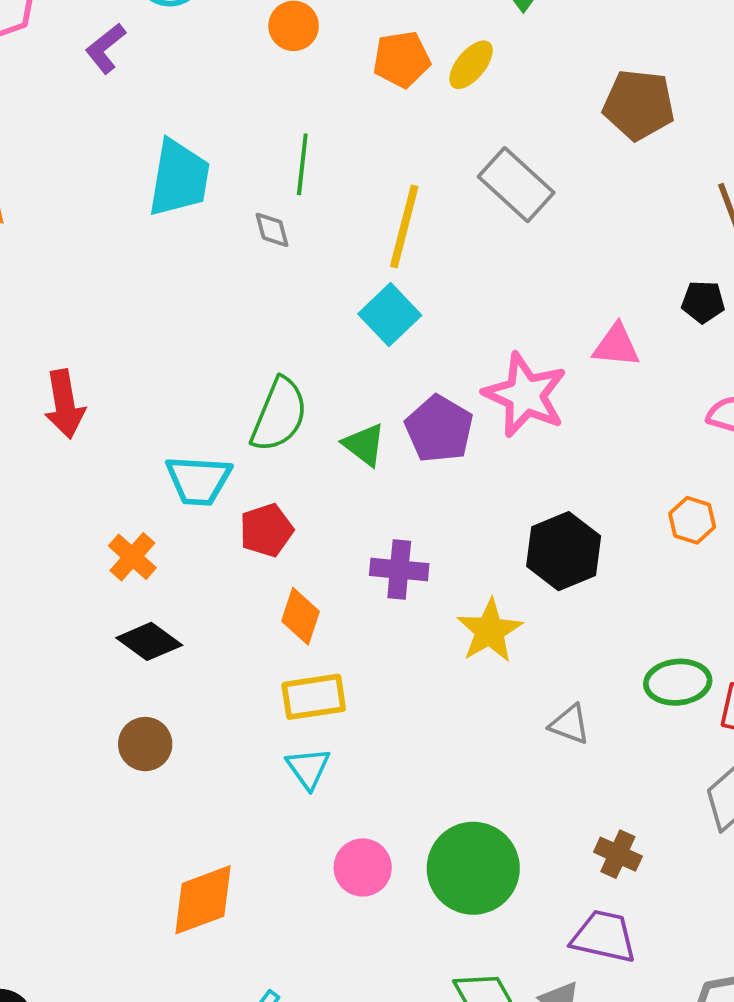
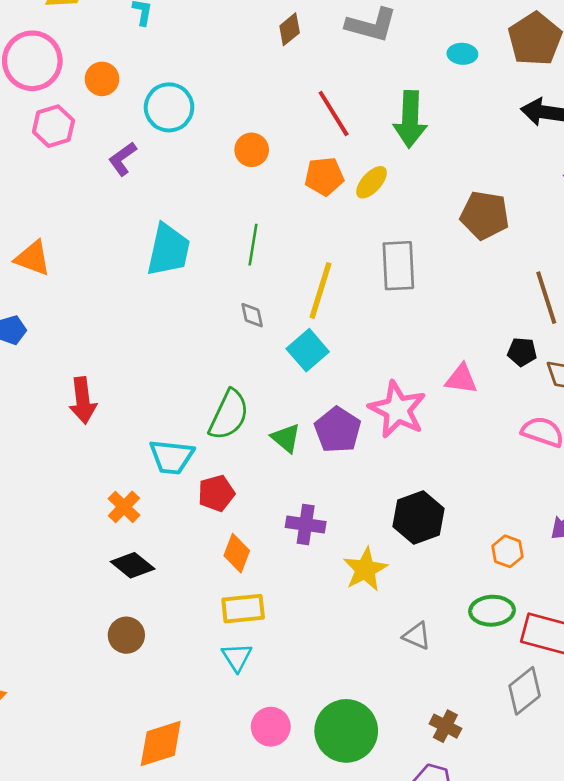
gray rectangle: (516, 185) -> (398, 266), turned 42
gray diamond: (272, 230) -> (252, 315), moved
orange hexagon: (692, 520) -> (507, 551), moved

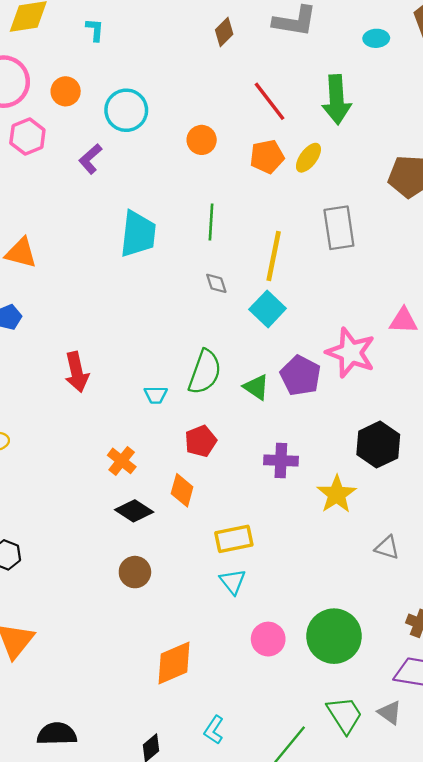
cyan trapezoid: (172, 457) -> (156, 395), moved, size x0.6
orange diamond: (237, 553) -> (182, 490), moved

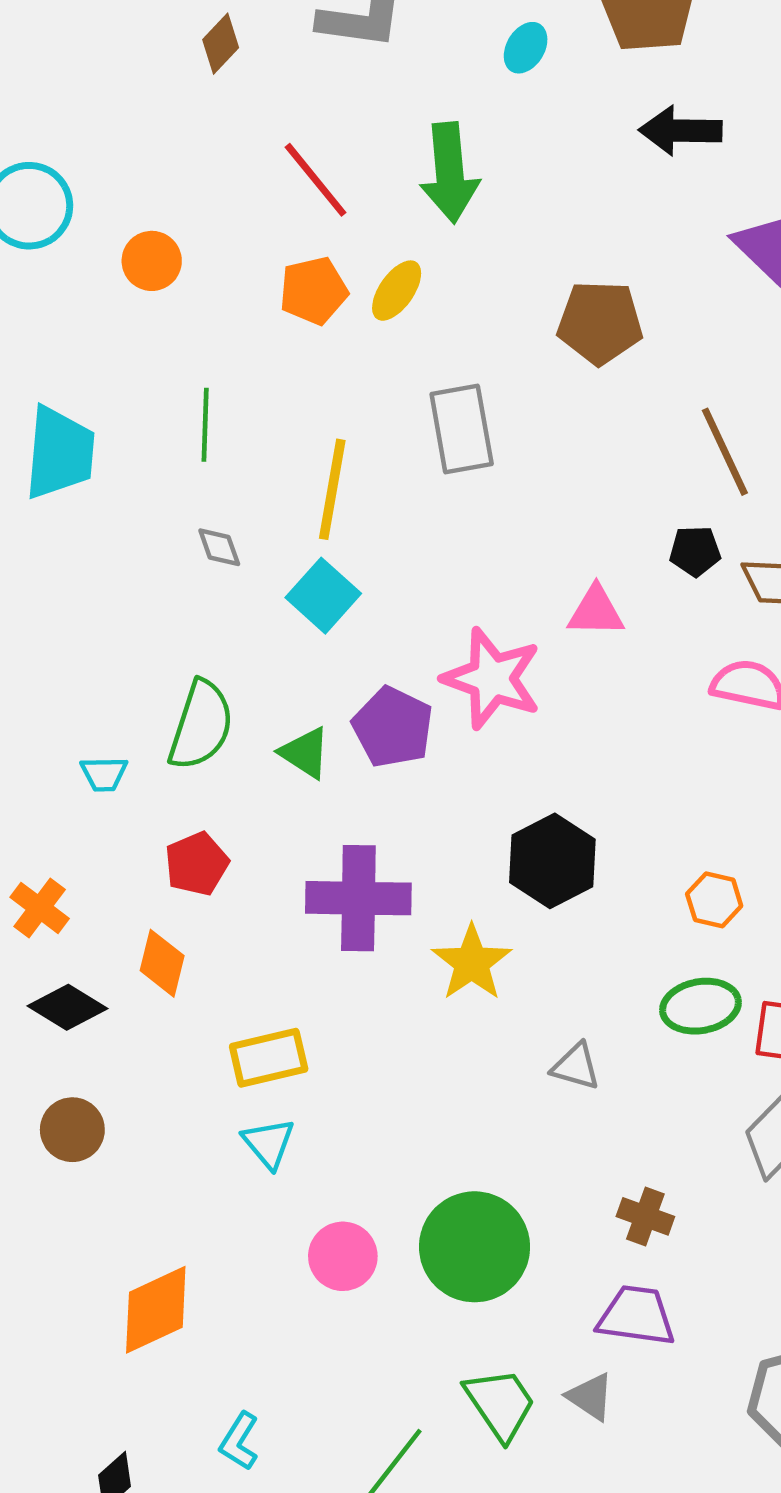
cyan ellipse: (376, 38) -> (526, 48), turned -55
orange circle: (202, 140) -> (152, 261), moved
purple cross: (281, 460) -> (358, 898), size x1.5

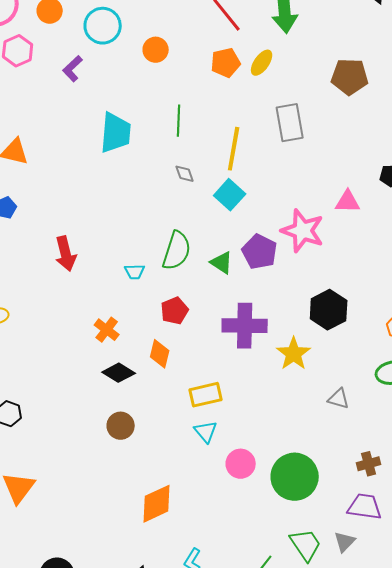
brown cross: (645, 1216) -> (369, 464), turned -35
pink circle: (343, 1256) -> (241, 464), moved
gray triangle: (590, 1397) -> (345, 542), turned 40

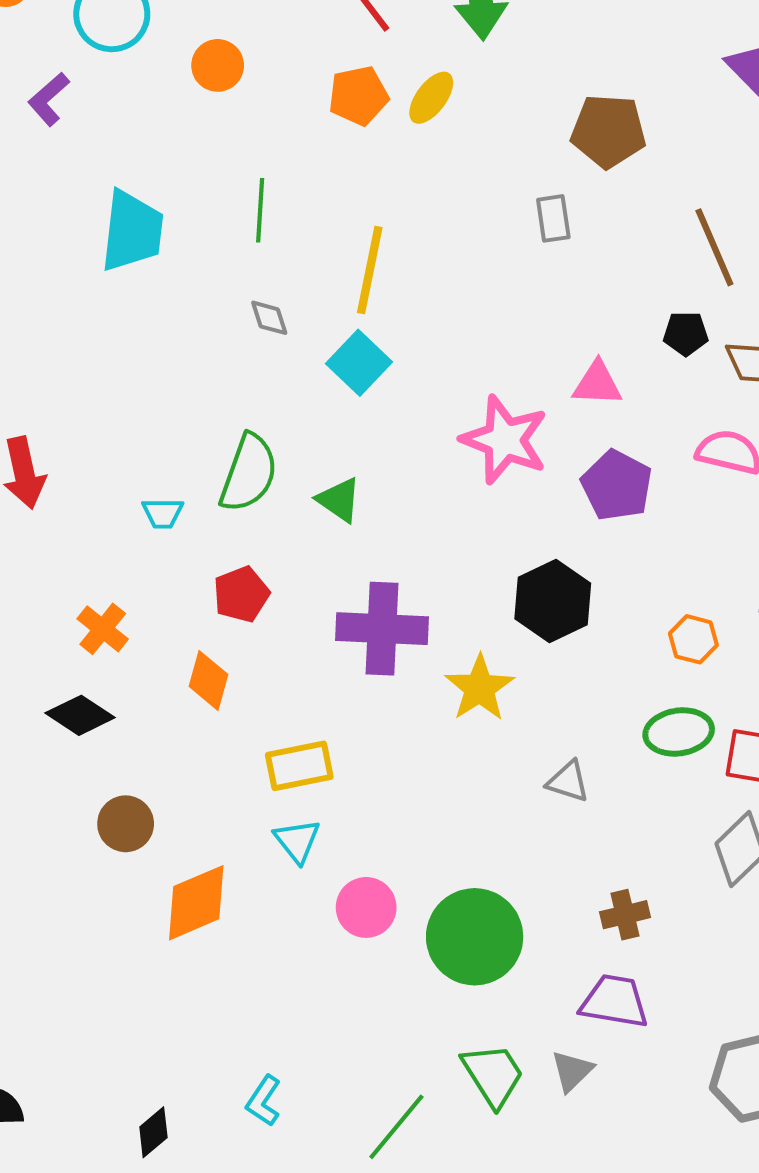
gray rectangle: (290, 123) -> (553, 218), moved, size x0.6
purple pentagon: (260, 252) -> (617, 485), moved
black diamond: (119, 373) -> (80, 715), moved
orange diamond: (157, 504) -> (196, 903), moved

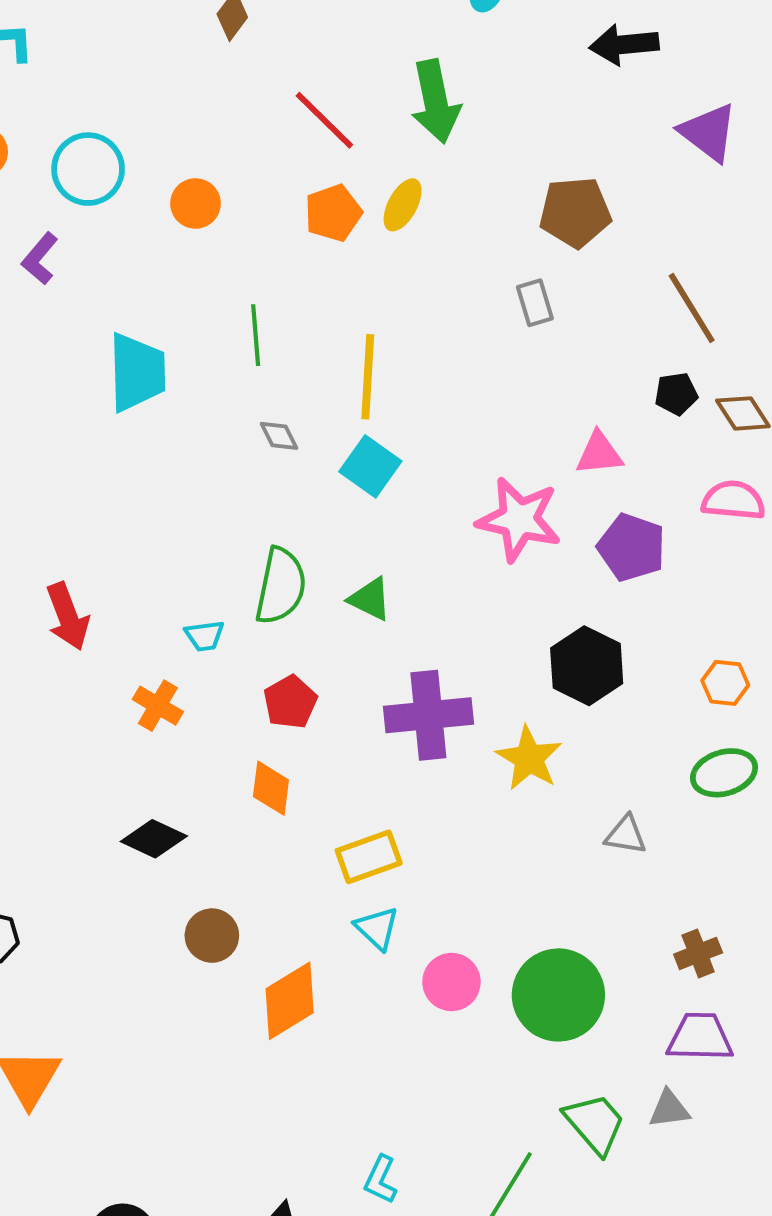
orange cross: (103, 629) -> (158, 706), moved
gray triangle: (572, 1071) -> (669, 1109), turned 45

